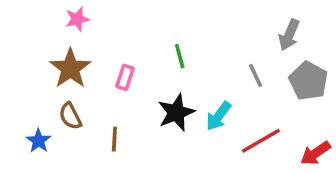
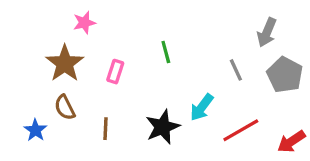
pink star: (77, 19) -> (84, 23), moved
black star: (176, 113) -> (163, 127), moved

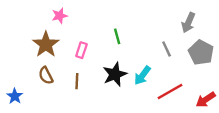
black star: (163, 127) -> (115, 74), moved
brown line: (105, 129) -> (77, 81), moved
blue star: (35, 130) -> (15, 96), moved

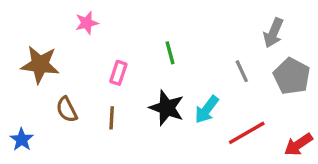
brown star: (46, 44) -> (40, 64), moved, turned -30
black star: (115, 74) -> (167, 108), turned -30

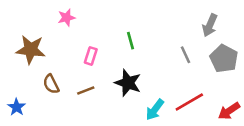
cyan arrow: (207, 110) -> (155, 110), moved
brown line: (112, 118) -> (86, 91), turned 66

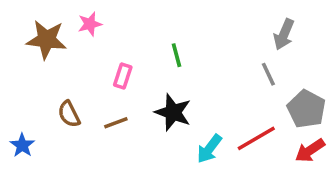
brown star: (31, 50) -> (46, 40), moved
gray line: (185, 55) -> (268, 74), moved
gray pentagon: (224, 59) -> (306, 109), moved

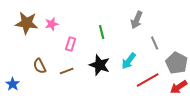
pink star: (90, 24) -> (52, 24), moved
gray arrow: (284, 34) -> (137, 20), moved
cyan arrow: (209, 149) -> (129, 61), moved

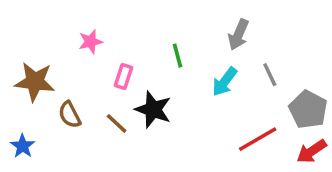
brown star: (27, 23) -> (35, 82), moved
cyan arrow: (129, 61) -> (225, 82), moved
black star: (100, 65) -> (153, 110), moved
brown line: (67, 71) -> (117, 123), turned 64

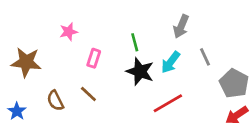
black star: (153, 110) -> (140, 71), moved
brown semicircle: (70, 115) -> (55, 101), moved
red line: (258, 139) -> (168, 103), moved

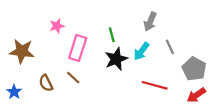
pink rectangle: (94, 58) -> (78, 48), size x1.6
black star: (140, 71) -> (116, 59), turned 30
red line: (168, 103) -> (155, 85), moved, turned 45

